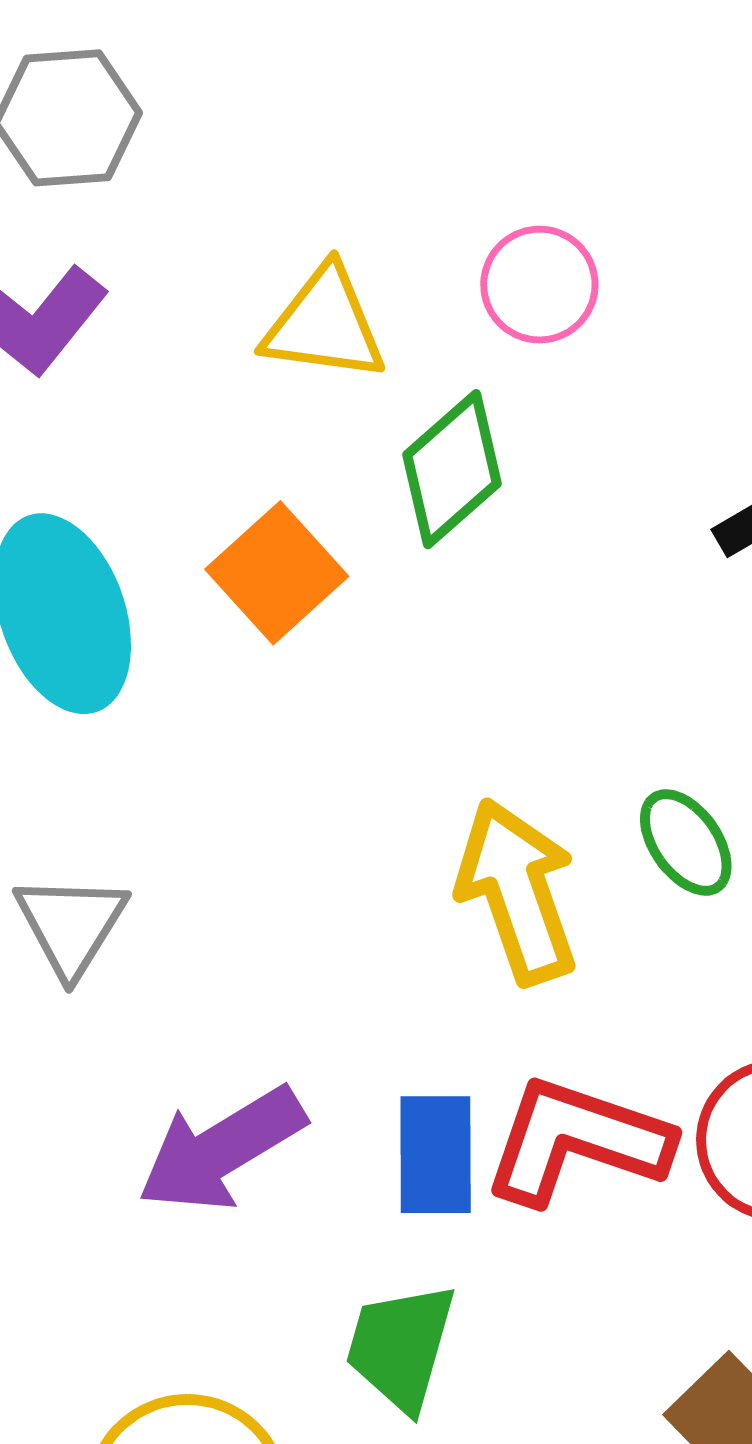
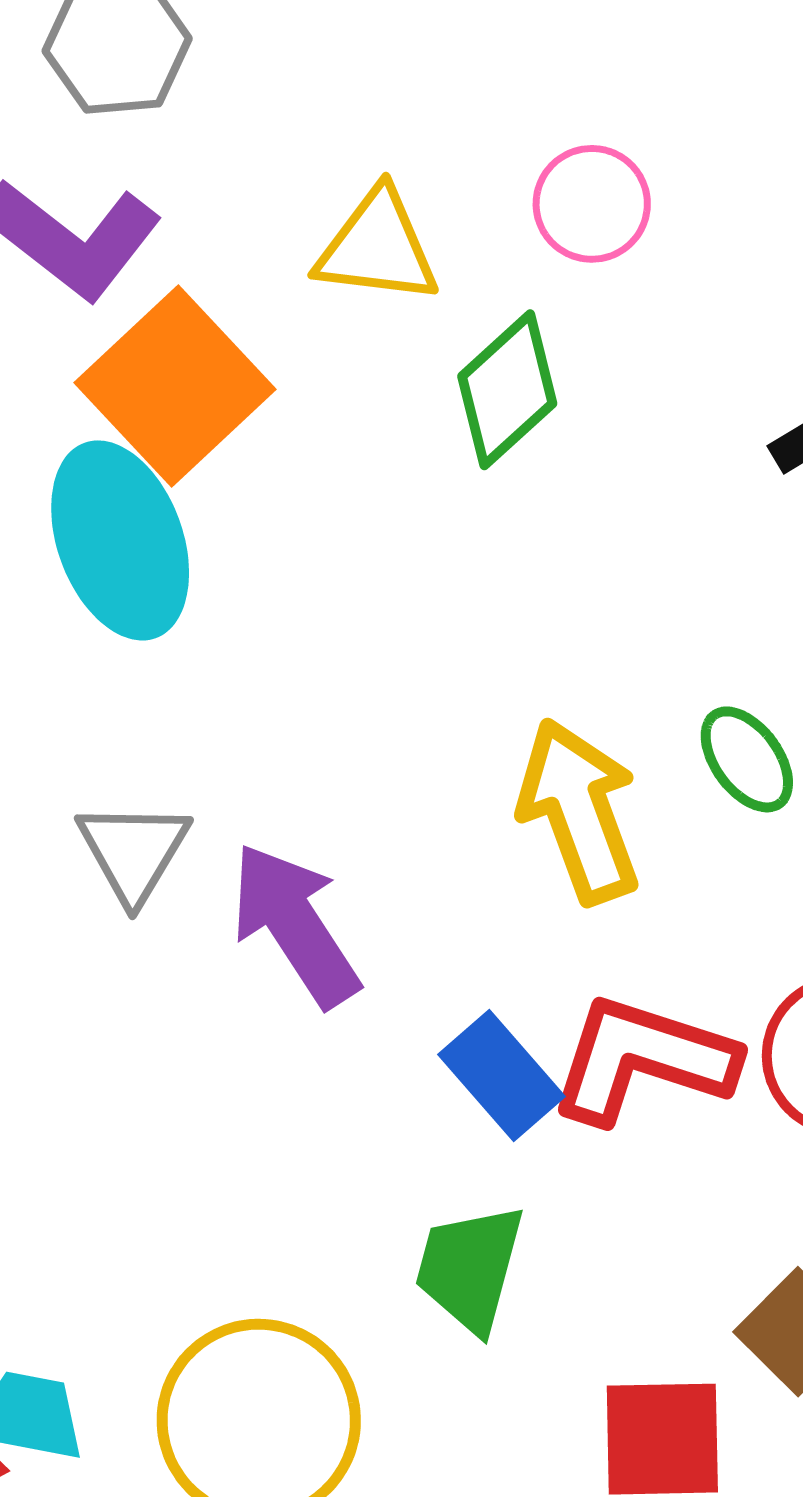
orange square: (277, 573) -> (175, 386), moved, size x1.4
purple arrow: (221, 1149) -> (295, 925), moved, turned 89
blue rectangle: (436, 1155) -> (502, 1075), turned -40

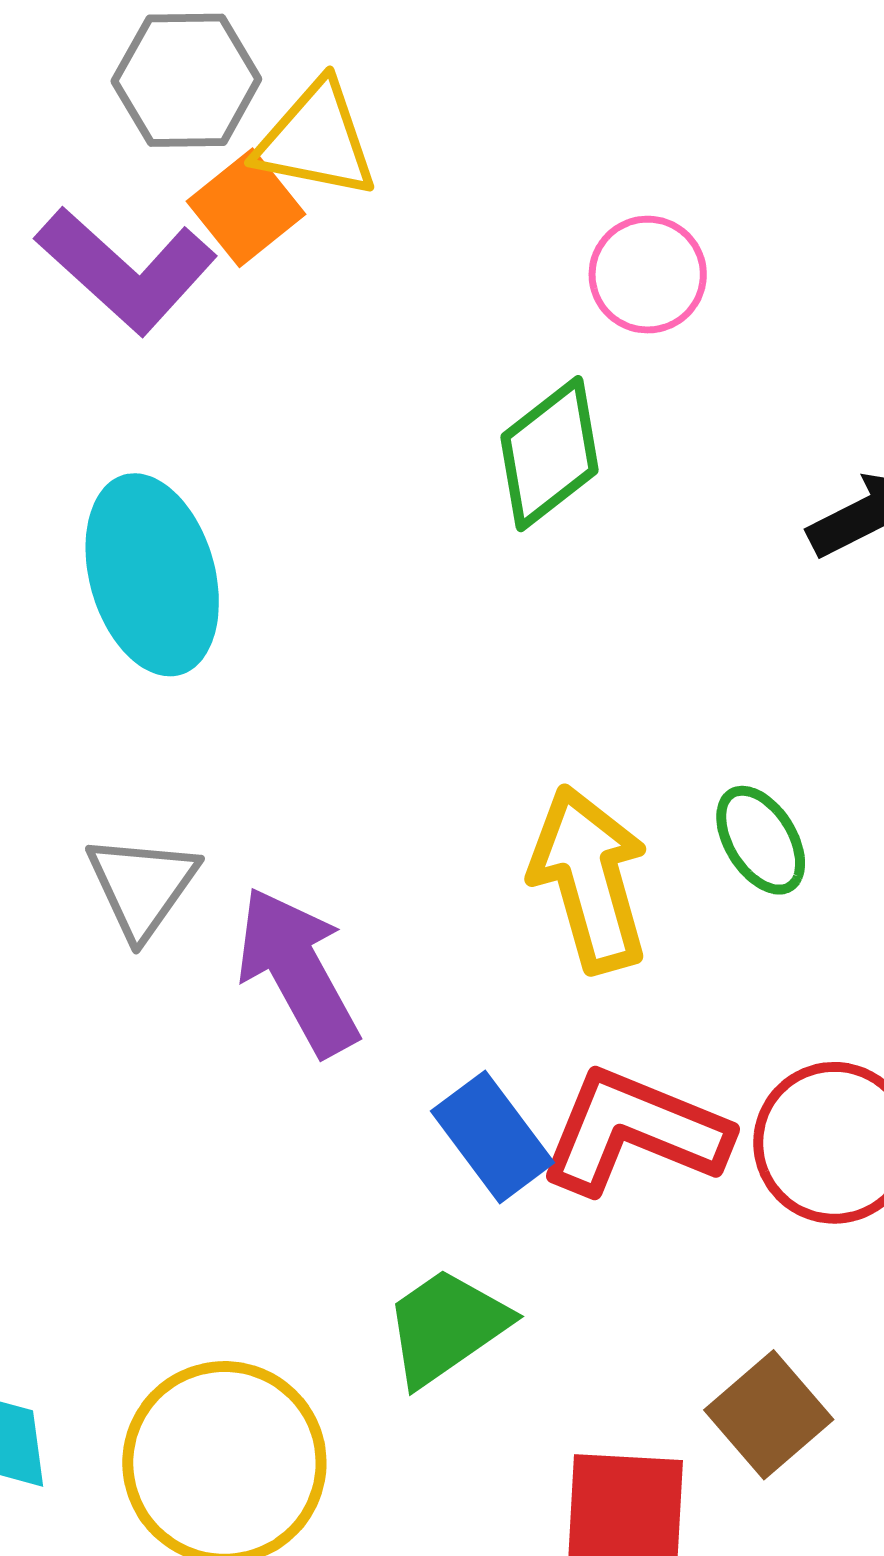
yellow triangle: (377, 247) -> (316, 140), moved
orange square: (175, 386) -> (246, 208), moved, size x0.6
green trapezoid: (470, 1268) -> (446, 1327), turned 36

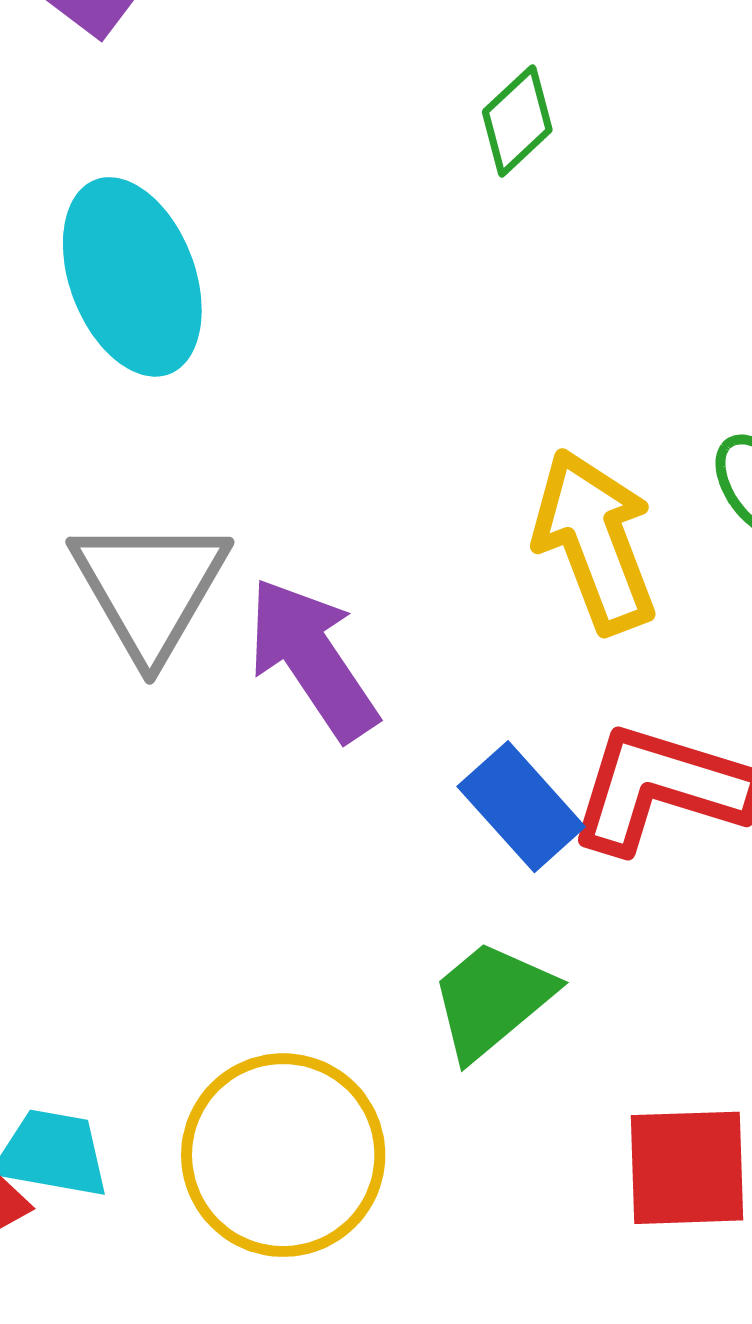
green diamond: (549, 454) -> (517, 121), size x0.7
gray triangle: (142, 886) -> (150, 588), size x1.4

